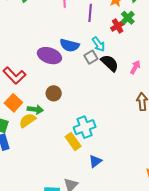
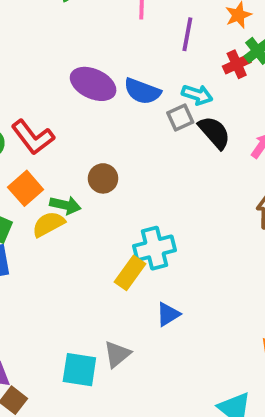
cyan arrow: (99, 44) -> (197, 95), turned -42
purple ellipse: (49, 56) -> (93, 84), moved
yellow rectangle: (73, 142) -> (130, 273), turned 66

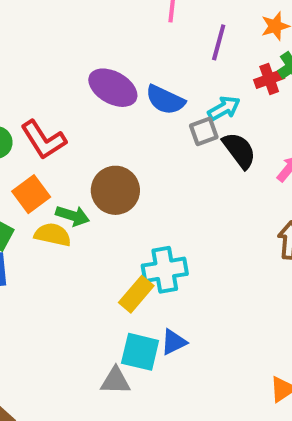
cyan arrow: (197, 95) -> (224, 108), turned -52
brown circle: (103, 178) -> (115, 190), size x1.5
yellow semicircle: (48, 224) -> (53, 235), turned 36
gray triangle: (117, 354) -> (115, 381), turned 36
cyan square: (79, 370) -> (140, 352), moved

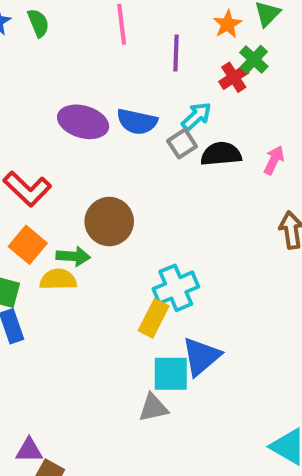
black semicircle: (239, 150) -> (221, 154), turned -45
blue triangle: (174, 342) -> (201, 356), size x1.5

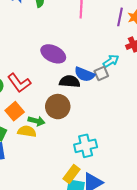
purple line: (176, 53) -> (120, 17), moved
blue semicircle: (137, 122) -> (84, 74), moved
black semicircle: (221, 154) -> (70, 81), moved
yellow rectangle: (154, 318) -> (72, 174), moved

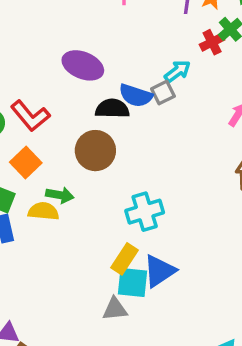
green arrow: (37, 121) -> (60, 195), moved
yellow semicircle: (27, 131) -> (43, 211), moved

